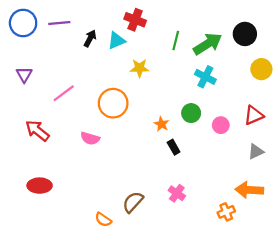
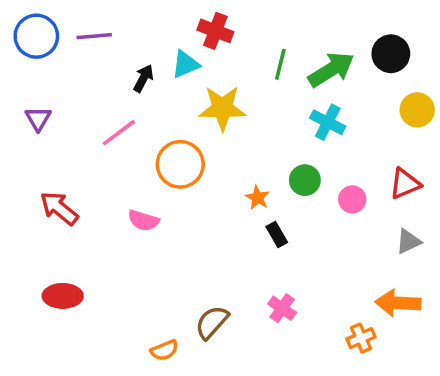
black arrow: (90, 38) -> (143, 78), moved
yellow star: (139, 68) -> (222, 108), size x1.5
pink line: (64, 93) -> (119, 133), moved
orange semicircle: (103, 220) -> (164, 350), turned -56

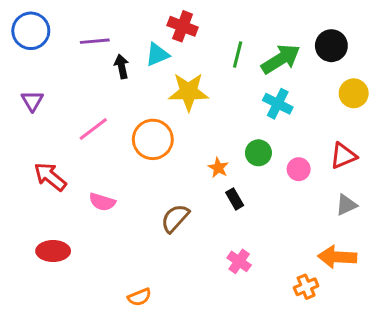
purple line: (94, 36) -> (95, 41), moved
black arrow: (143, 78) -> (122, 67), turned -40
pink line: (119, 133) -> (93, 129), moved
pink semicircle: (143, 220) -> (102, 202), moved
brown semicircle: (212, 322) -> (175, 218), moved

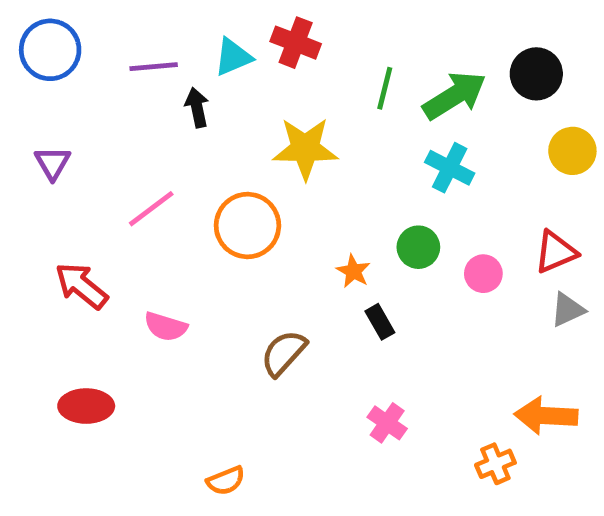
cyan triangle: (157, 55) -> (233, 57), moved
gray triangle: (346, 205) -> (568, 310), moved

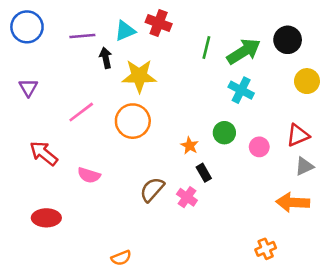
yellow star: (305, 148) -> (139, 76), moved
orange arrow: (546, 416) -> (293, 202), moved
pink cross: (387, 423) -> (187, 197), moved

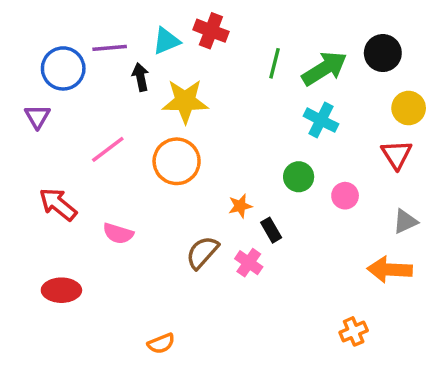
blue circle: (27, 27) -> (63, 68), moved
red triangle: (298, 135) -> (397, 154), moved, turned -40
orange star: (190, 146) -> (240, 206), moved, turned 30

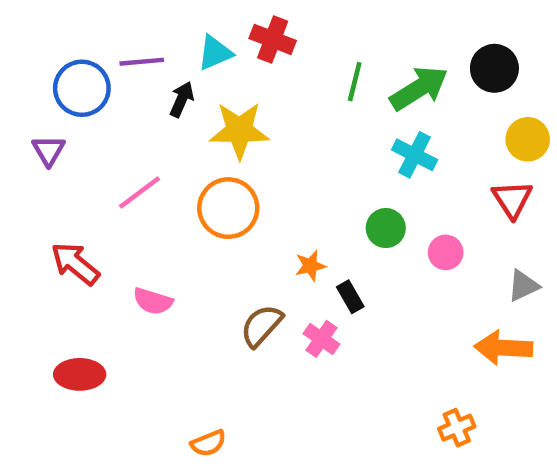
black arrow: (140, 77) -> (182, 99), turned 36

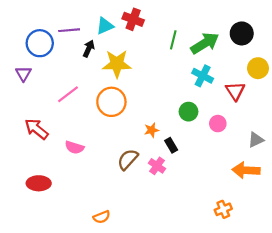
red triangle: (512, 199) -> (235, 91), moved

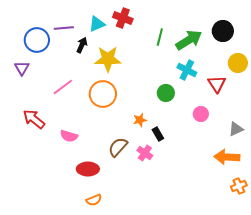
green circle: (188, 112) -> (166, 93), moved
red ellipse: (39, 183) -> (88, 169), moved
orange cross: (223, 209) -> (239, 186), moved

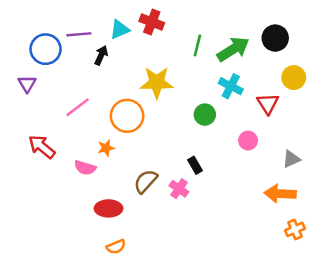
yellow star: (108, 59) -> (157, 82), moved
orange star: (140, 120) -> (106, 148), moved

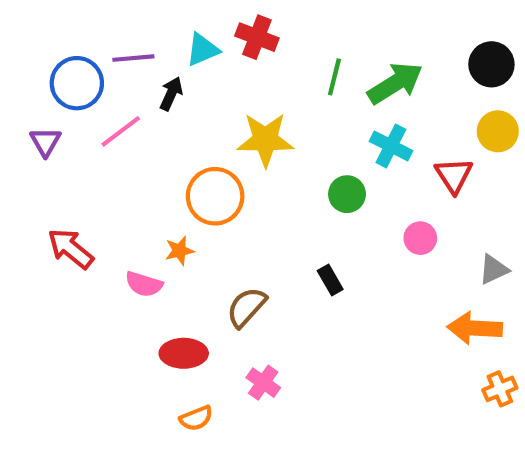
black circle: (275, 38) -> (491, 64), moved
pink line: (78, 107) -> (121, 131), moved
pink cross: (179, 189) -> (263, 383), moved

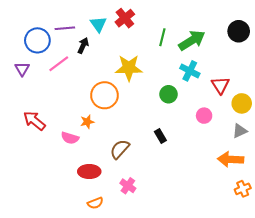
red cross: (257, 37) -> (125, 18), turned 30
cyan triangle: (203, 50) -> (98, 24), turned -42
yellow circle: (498, 131) -> (242, 103), moved

